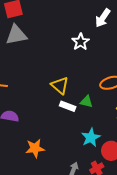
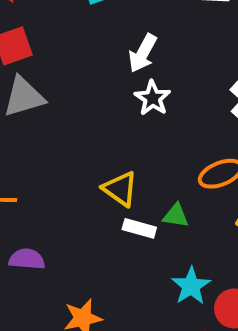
white arrow: (103, 18) -> (143, 53), moved

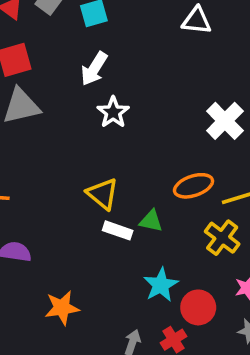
white arrow: (143, 53) -> (94, 69), moved
white star: (153, 98) -> (113, 112), moved

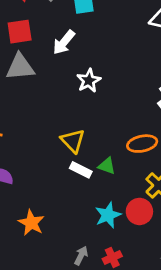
white arrow: (94, 69) -> (64, 42), moved
red circle: (198, 307) -> (139, 211), moved
orange star: (62, 308) -> (31, 223), turned 30

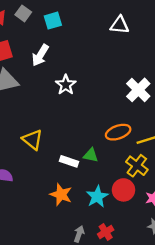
yellow triangle: (73, 141) -> (33, 140), moved
orange star: (31, 223) -> (61, 195), moved

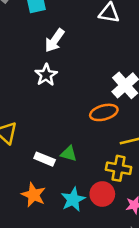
white arrow: (40, 55) -> (55, 40), moved
orange ellipse: (118, 132) -> (104, 112), moved
yellow cross: (137, 166) -> (119, 168), turned -30

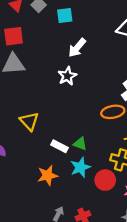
orange star: (34, 195) -> (48, 175), turned 30
cyan star: (73, 199) -> (80, 167), moved

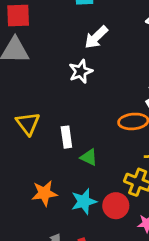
white rectangle: (60, 146) -> (66, 137), moved, turned 49
cyan star: (80, 167) -> (84, 201), moved

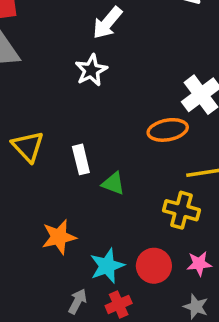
cyan star: (84, 201) -> (107, 266), moved
red circle: (116, 206) -> (154, 266), moved

